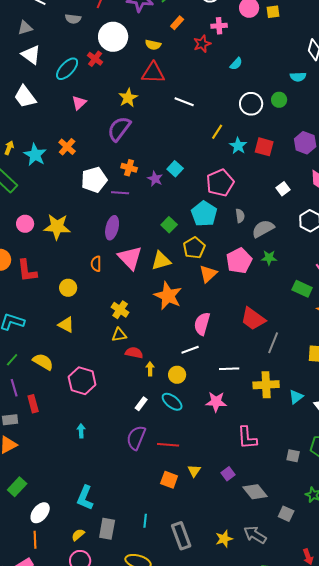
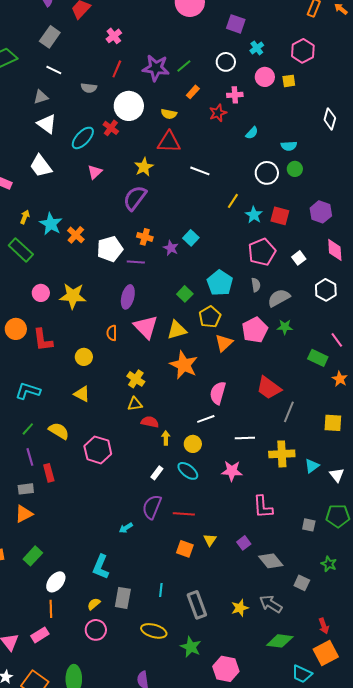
cyan semicircle: (298, 77) -> (289, 146), moved
orange cross: (67, 147) -> (76, 235), moved
pink pentagon: (220, 183) -> (262, 252), moved
cyan arrow: (81, 431) -> (126, 528), moved, turned -120

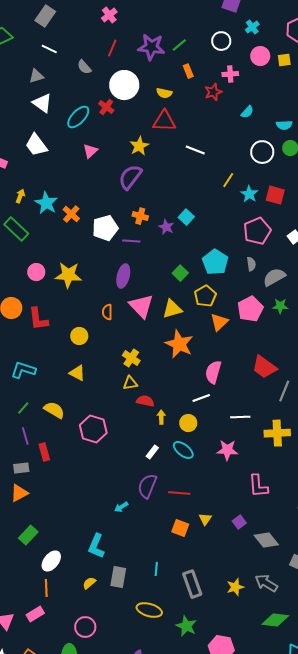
gray semicircle: (89, 88) -> (84, 67), turned 42
orange rectangle: (193, 92) -> (188, 71), turned -64
pink circle: (96, 630) -> (85, 627), moved

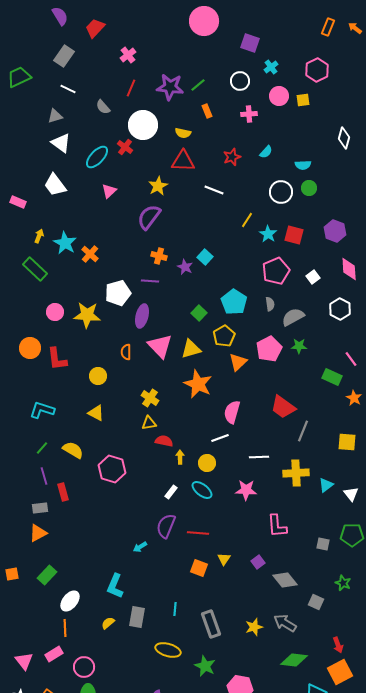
red star: (213, 92) -> (232, 157), moved
white pentagon: (105, 228) -> (118, 293), moved
pink circle: (85, 627) -> (84, 667), moved

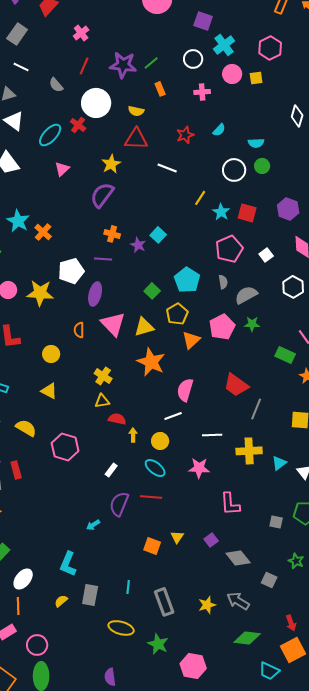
cyan cross: (271, 67) -> (224, 45), size x1.5
white rectangle: (171, 492) -> (111, 470), moved
red line: (198, 533) -> (151, 497), moved

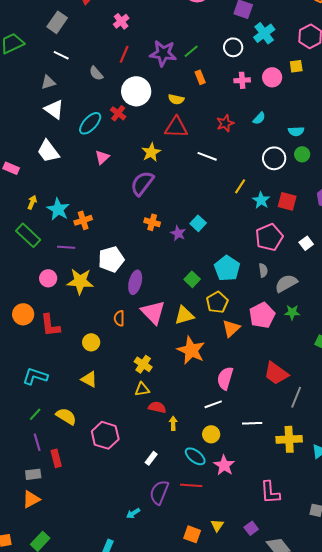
pink circle: (232, 74) -> (272, 77), moved
orange cross: (43, 232) -> (83, 220), turned 30
purple line: (103, 259) -> (66, 247), moved
yellow circle: (160, 441) -> (211, 434), moved
pink star: (199, 468) -> (224, 465), moved, turned 30

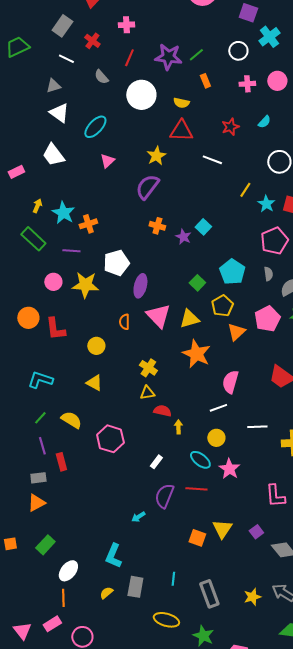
pink cross: (121, 21) -> (126, 25), turned 35
red cross: (118, 113) -> (92, 41), moved
pink rectangle: (11, 168) -> (16, 172), turned -49
yellow triangle: (217, 525) -> (222, 529), size x1.5

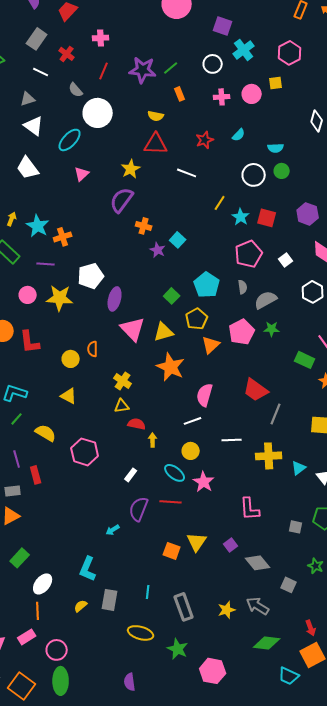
white circle: (141, 95) -> (98, 113), moved
orange cross: (157, 226) -> (144, 226), moved
orange semicircle: (124, 322) -> (93, 349), moved
green line: (40, 418) -> (17, 419), moved

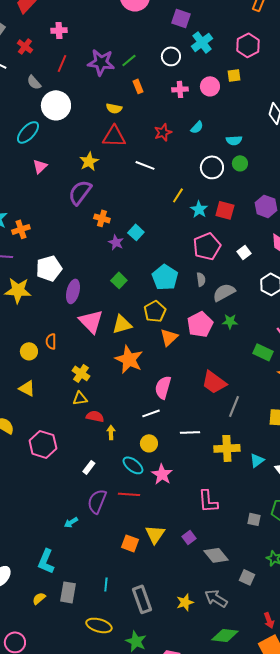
green square: (172, 296) -> (119, 280), moved

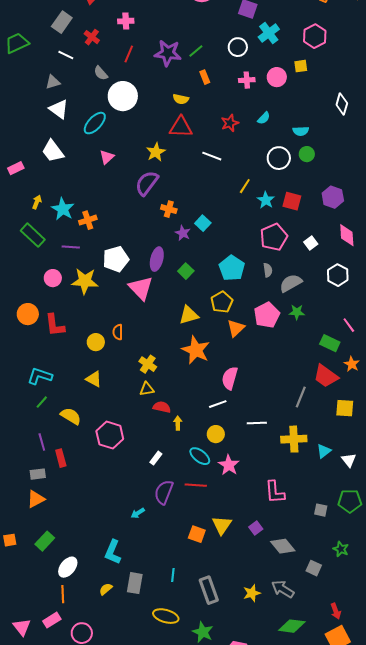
purple ellipse: (73, 291) -> (157, 259), moved
pink triangle: (91, 321) -> (141, 288), moved
red trapezoid: (214, 382) -> (326, 376), moved

